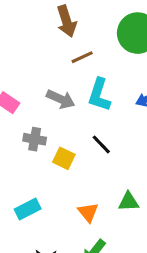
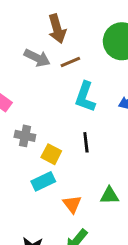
gray arrow: (61, 99) -> (37, 58), moved
black line: (101, 144) -> (86, 142), turned 36
cyan rectangle: (28, 209) -> (43, 181), moved

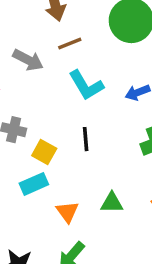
gray arrow: (37, 58) -> (28, 60), moved
cyan L-shape: (85, 97) -> (86, 85), turned -52

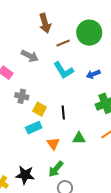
brown line: (70, 44) -> (63, 43), moved
black line: (86, 139) -> (63, 112), moved

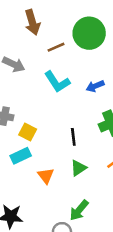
black line: (63, 112) -> (73, 137), moved
green triangle: (79, 138) -> (78, 168), turned -32
green arrow: (56, 169) -> (79, 210), moved

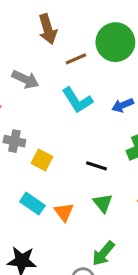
black line: (73, 137) -> (97, 166), turned -66
cyan rectangle: (21, 156) -> (32, 204), moved, turned 60
green triangle: (78, 168) -> (103, 203), turned -36

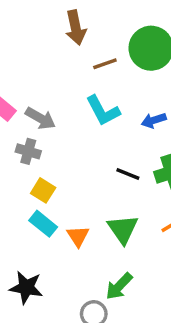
gray arrow: (25, 79) -> (40, 118), moved
yellow square: (42, 160) -> (43, 190), moved
black line: (97, 166) -> (128, 174), moved
green triangle: (103, 203) -> (123, 229), size x1.4

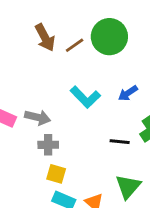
brown line: (105, 64) -> (75, 45), moved
gray cross: (28, 151) -> (48, 145), moved
green triangle: (123, 229) -> (128, 187), turned 32

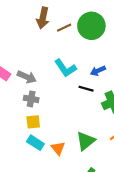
brown arrow: (45, 37) -> (43, 18), turned 30
black line: (120, 142) -> (86, 89), moved
yellow square: (56, 174) -> (33, 122), turned -32

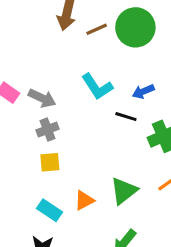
gray cross: (31, 99) -> (48, 130), turned -32
cyan rectangle: (35, 143) -> (49, 210), moved
orange triangle: (58, 148) -> (84, 200), turned 40

